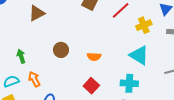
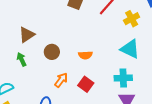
brown triangle: (37, 13) -> (27, 35), moved
green arrow: (21, 56) -> (21, 59), moved
orange arrow: (34, 79) -> (61, 80), moved, turned 70

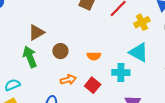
green arrow: (21, 59) -> (30, 57), size x1.5
cyan cross: (123, 78) -> (121, 72), moved
orange arrow: (61, 80) -> (68, 80), turned 35

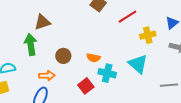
brown circle: (60, 51) -> (63, 56), moved
cyan cross: (121, 72) -> (107, 73), moved
orange arrow: (68, 80) -> (47, 76), moved

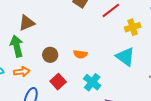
cyan cross: (107, 73) -> (92, 82), moved, turned 30
orange arrow: (47, 76) -> (22, 72), moved
red square: (86, 86) -> (58, 82), moved

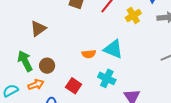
brown triangle: (27, 23) -> (38, 29), moved
brown circle: (50, 55) -> (47, 66), moved
cyan triangle: (125, 57) -> (113, 49), moved

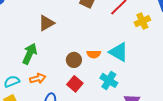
green arrow: (25, 61) -> (30, 54), turned 45
brown circle: (47, 66) -> (74, 60), moved

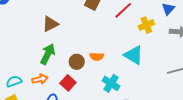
cyan triangle: (119, 52) -> (134, 55), moved
green arrow: (30, 54) -> (48, 54), moved
red square: (75, 84) -> (68, 83), moved

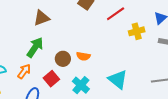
cyan triangle: (134, 55) -> (118, 79), moved
orange arrow: (40, 79) -> (24, 71), turned -49
cyan cross: (111, 83) -> (81, 85), moved

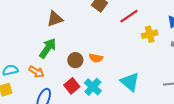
orange arrow: (24, 71) -> (36, 72), turned 84
red square: (51, 79) -> (72, 86), moved

